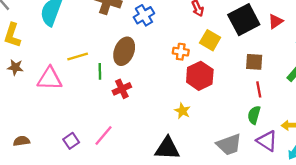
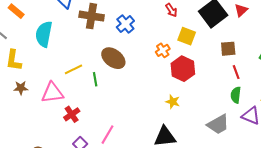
brown ellipse: (124, 51) -> (113, 58), turned -65
orange cross: (181, 52) -> (163, 50), turned -32
red cross: (122, 89) -> (72, 114), moved

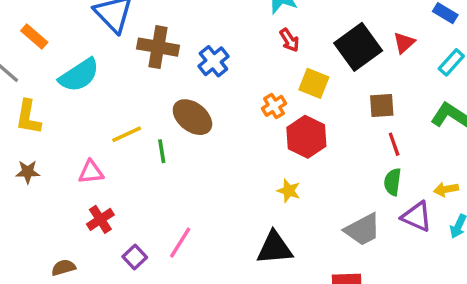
cyan semicircle: (44, 34) -> (79, 75), turned -135
brown star: (21, 88) -> (28, 172), moved
pink triangle: (52, 93) -> (91, 172), size x0.7
red cross: (72, 114) -> (100, 219), moved

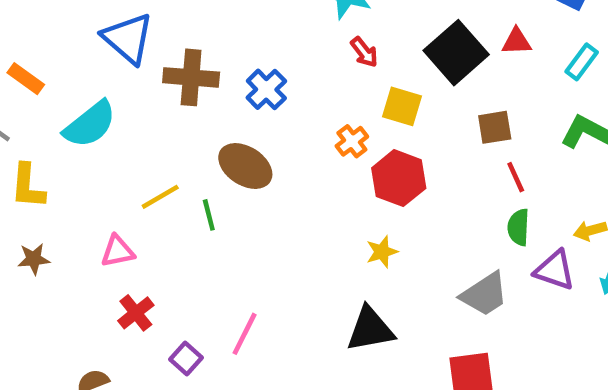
red triangle: (404, 43) -> (517, 41), turned 45
yellow star: (289, 191) -> (382, 252), turned -30

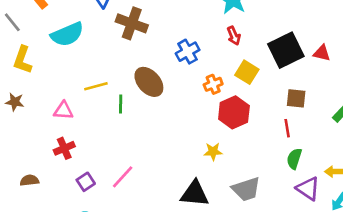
blue cross: (266, 89) -> (188, 52), moved
red line: (516, 177) -> (287, 128), moved
gray trapezoid: (485, 294) -> (246, 189), moved

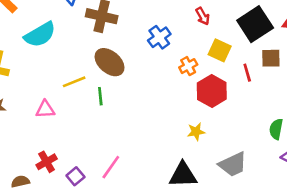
brown ellipse: (149, 82) -> (110, 62), moved
brown square: (296, 98) -> (271, 58), moved
red line: (287, 128) -> (247, 73), moved
red cross: (64, 148) -> (47, 162), moved

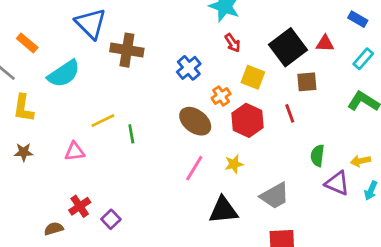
brown ellipse: (110, 62) -> (195, 121), moved
red line: (247, 73) -> (290, 113), moved
pink line: (111, 167) -> (194, 168), moved

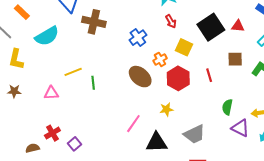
brown square: (307, 82) -> (235, 59), moved
pink line: (194, 168) -> (133, 124), moved

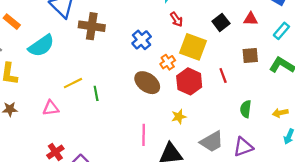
black square: (211, 27) -> (221, 22), size x0.6
yellow square: (184, 47) -> (193, 47), size x1.4
pink line: (133, 124) -> (144, 135), turned -30
purple triangle: (240, 128) -> (243, 147), moved, turned -42

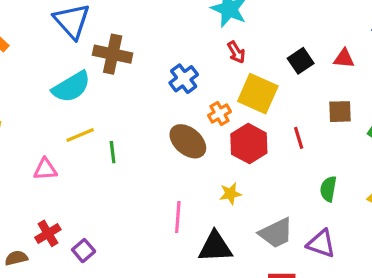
cyan semicircle: (41, 46) -> (71, 87), moved
purple triangle: (243, 147) -> (321, 244), turned 35

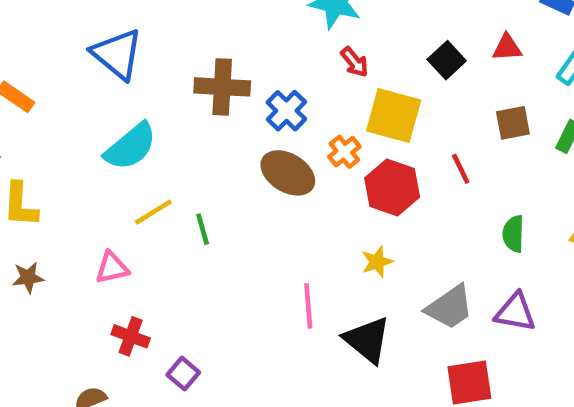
brown cross: (113, 54) -> (222, 87), moved
brown ellipse: (188, 141) -> (288, 173), moved
red cross: (48, 233) -> (131, 336), moved, turned -30
black triangle: (215, 247) -> (367, 340), turned 51

